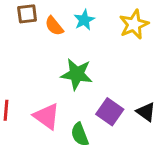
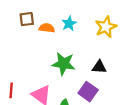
orange semicircle: (54, 26) -> (47, 28), turned 136
black triangle: (146, 112) -> (99, 67), moved, turned -32

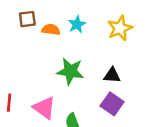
purple square: (88, 92) -> (112, 104), moved

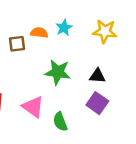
brown square: (27, 19) -> (17, 44), moved
yellow star: (120, 28) -> (105, 31), turned 30

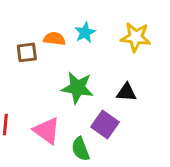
purple square: (97, 103) -> (105, 124), moved

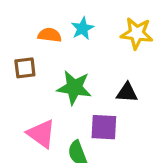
brown square: (27, 52) -> (25, 68), moved
purple square: (105, 124) -> (104, 127), turned -32

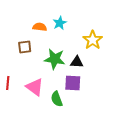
yellow star: (137, 33) -> (93, 40), moved, turned 30
black triangle: (127, 93) -> (77, 62), moved

